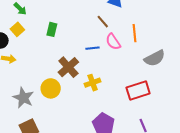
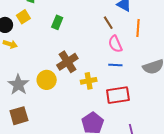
orange line: (134, 33) -> (138, 28), moved
blue line: (93, 48) -> (115, 65), moved
red rectangle: (138, 90) -> (118, 95), moved

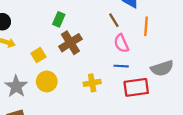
yellow square: (23, 17) -> (38, 55), moved
brown cross: (67, 62) -> (70, 43), moved
red rectangle: (118, 95) -> (136, 87), moved

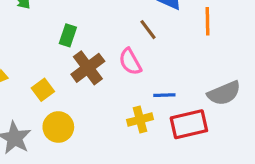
orange line: (146, 26) -> (208, 21), moved
pink semicircle: (121, 43) -> (130, 62), moved
yellow cross: (92, 83) -> (140, 120), moved

